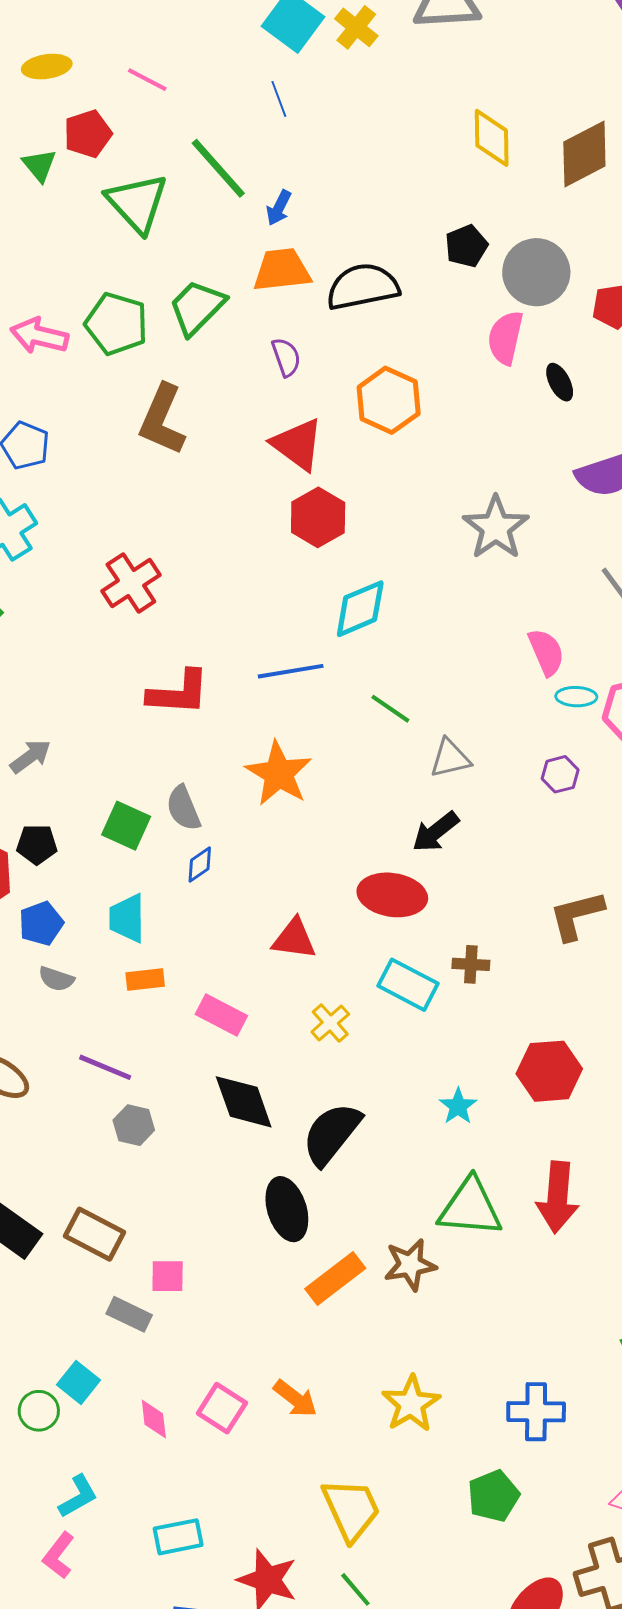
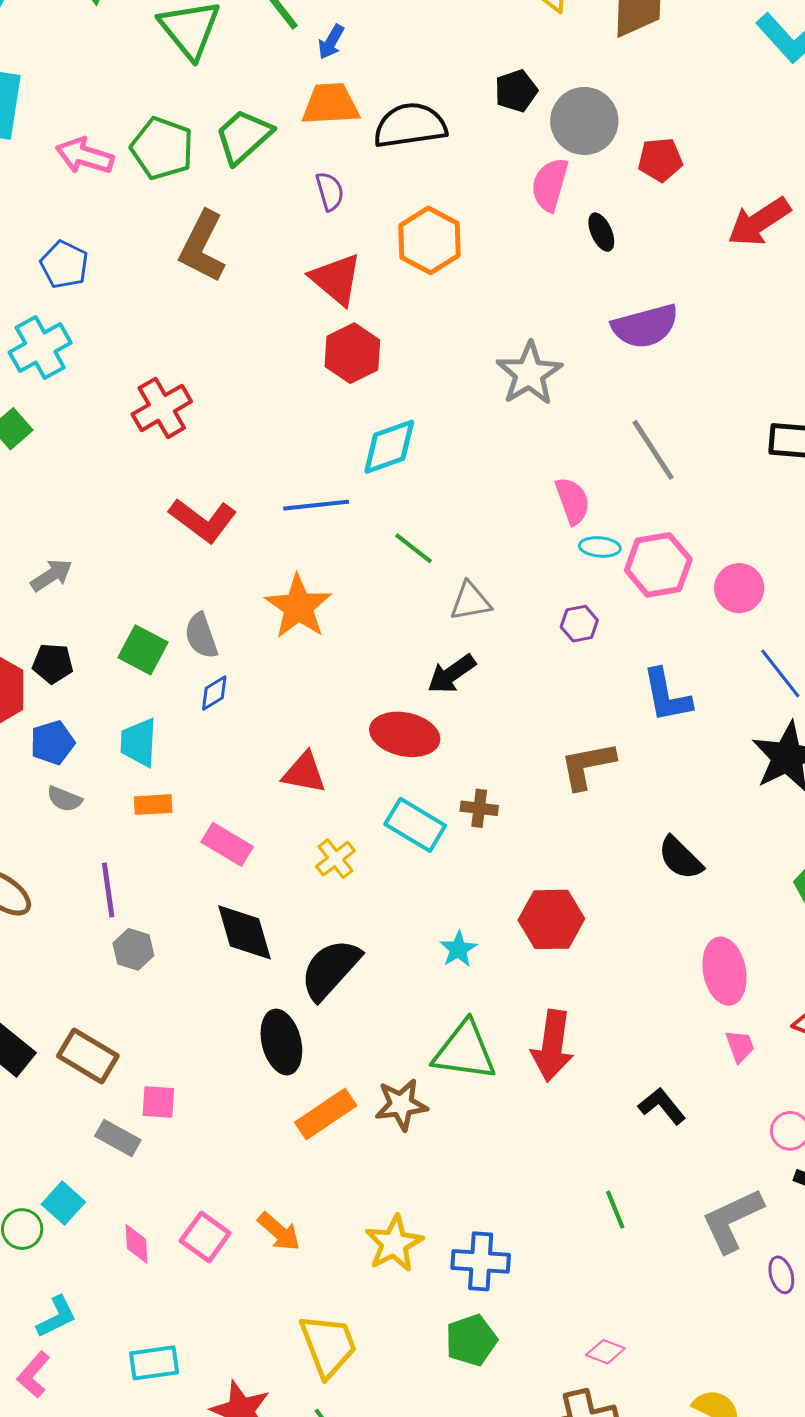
red L-shape: (178, 693) -> (203, 520), turned 30
purple line: (105, 1067) -> (108, 890), turned 56
blue cross: (536, 1412) -> (481, 1261), moved

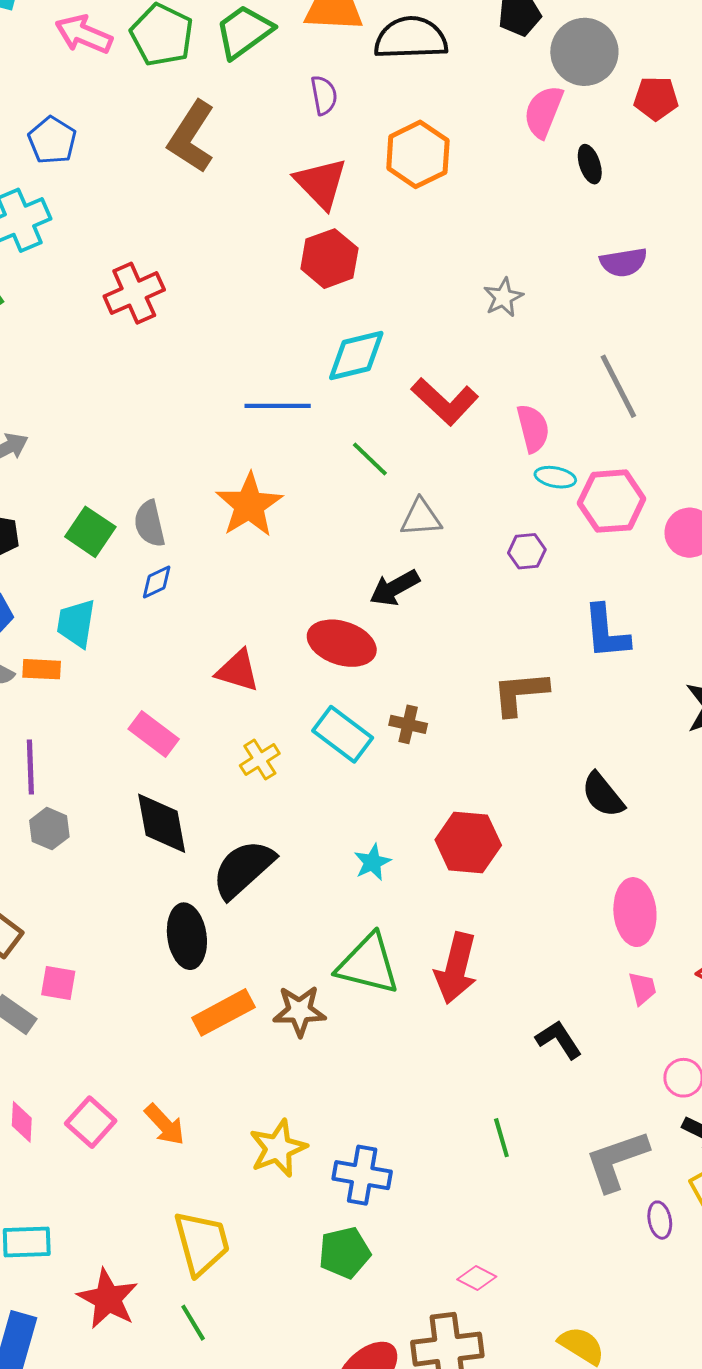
purple semicircle: (645, 326) -> (623, 262), size x0.7
gray star: (529, 374) -> (503, 297), size x0.6
red L-shape: (203, 520) -> (445, 401), moved
orange rectangle: (153, 805) -> (42, 669), moved

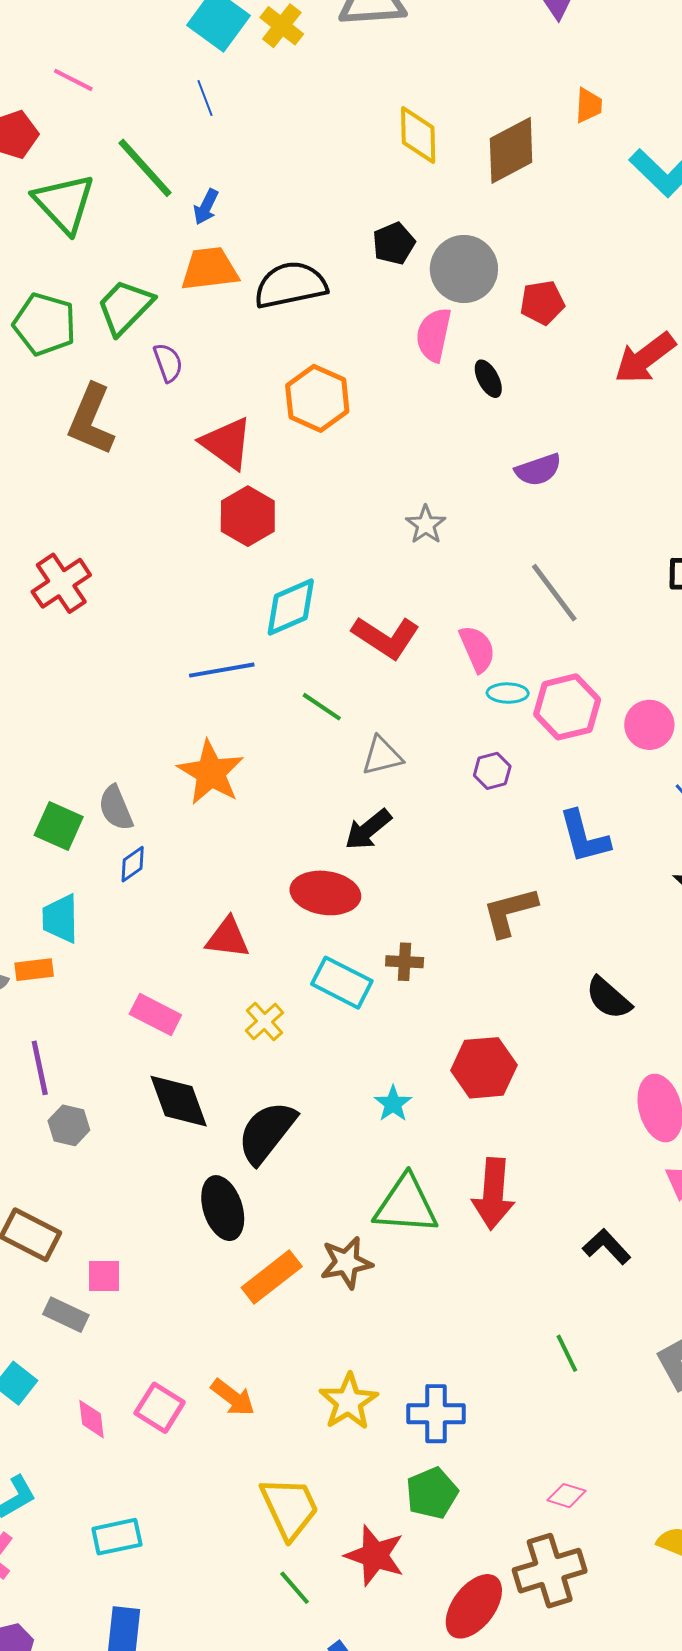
purple semicircle: (324, 95) -> (168, 363), moved
red star: (108, 1299) -> (375, 1555), moved

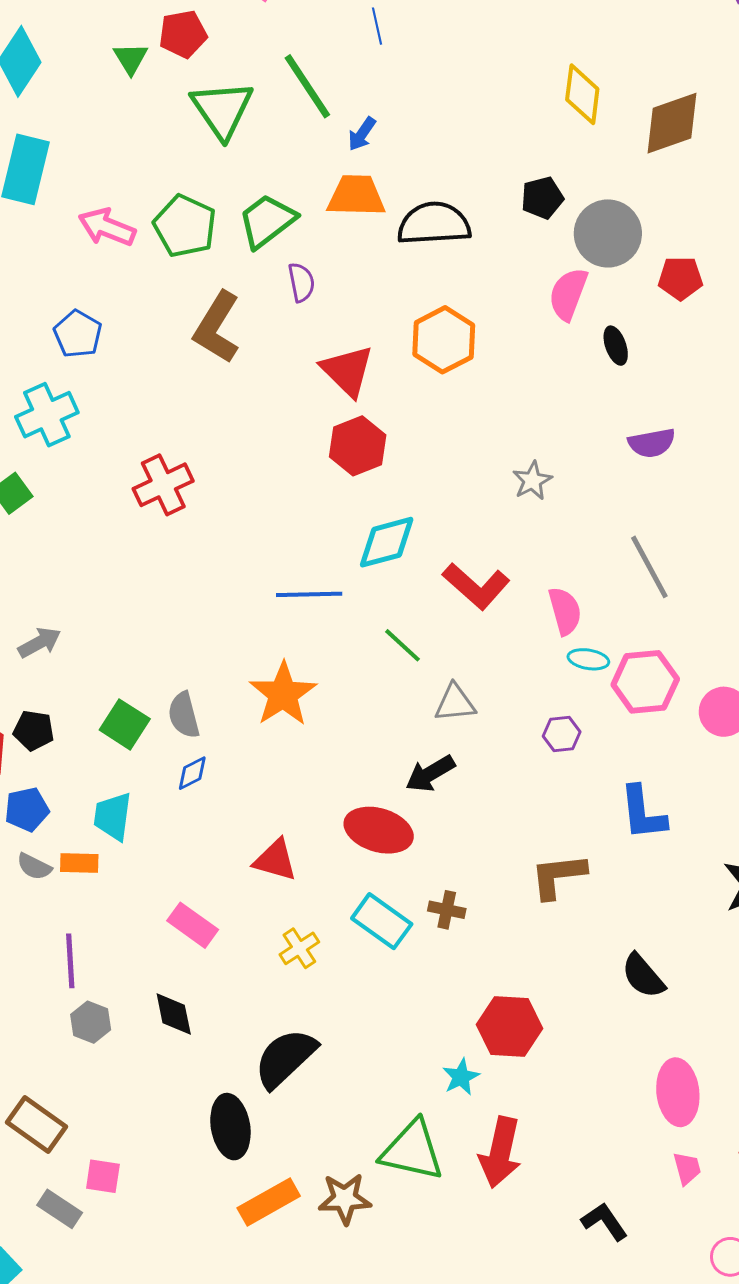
black diamond: (179, 1101) -> (174, 1014), moved, size x0.7
cyan star: (393, 1104) -> (461, 1077), moved

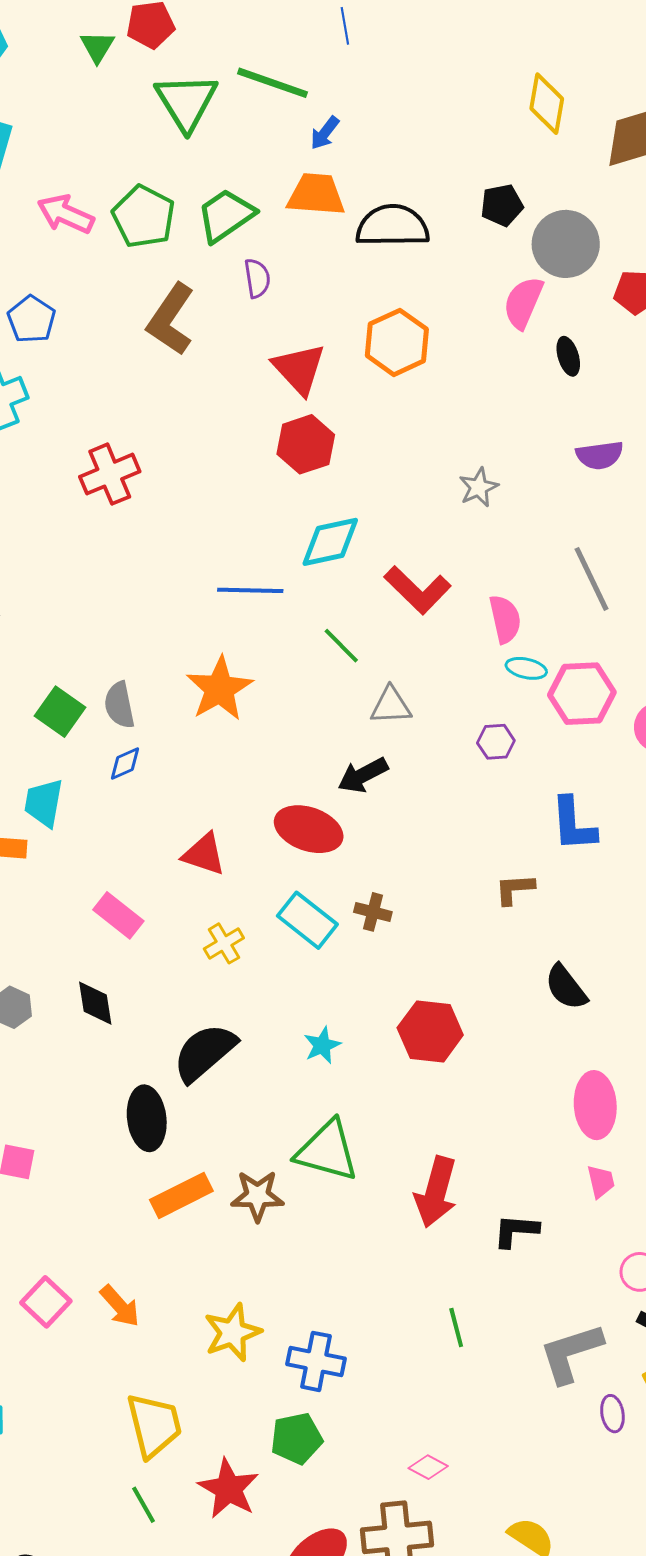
green line: (307, 86) -> (273, 83), turned -40
brown L-shape: (558, 876) -> (515, 889), moved, size x0.7
cyan star: (461, 1077) -> (322, 1045), moved
red arrow: (500, 1152) -> (436, 1192), moved
black L-shape: (605, 1221) -> (516, 1231), turned -54

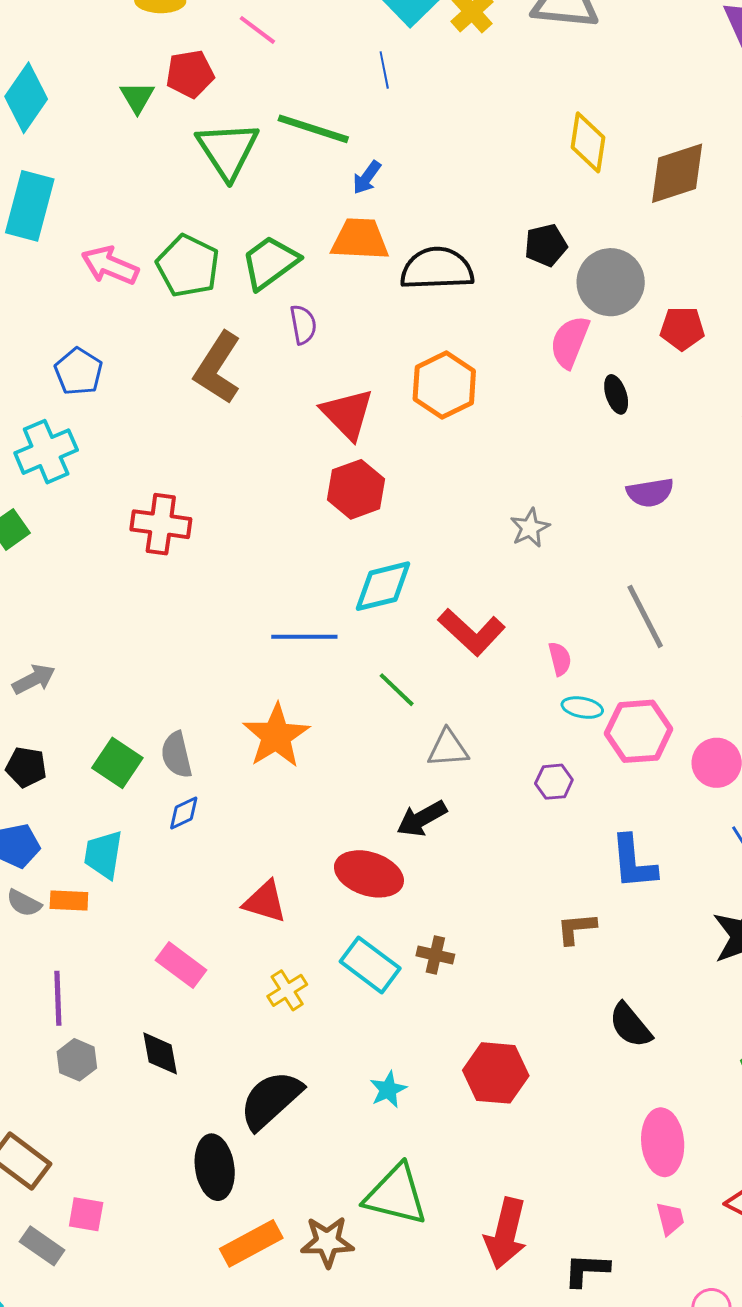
red cross: (110, 474) -> (161, 524), turned 32
pink semicircle: (505, 619) -> (560, 659), size x0.7

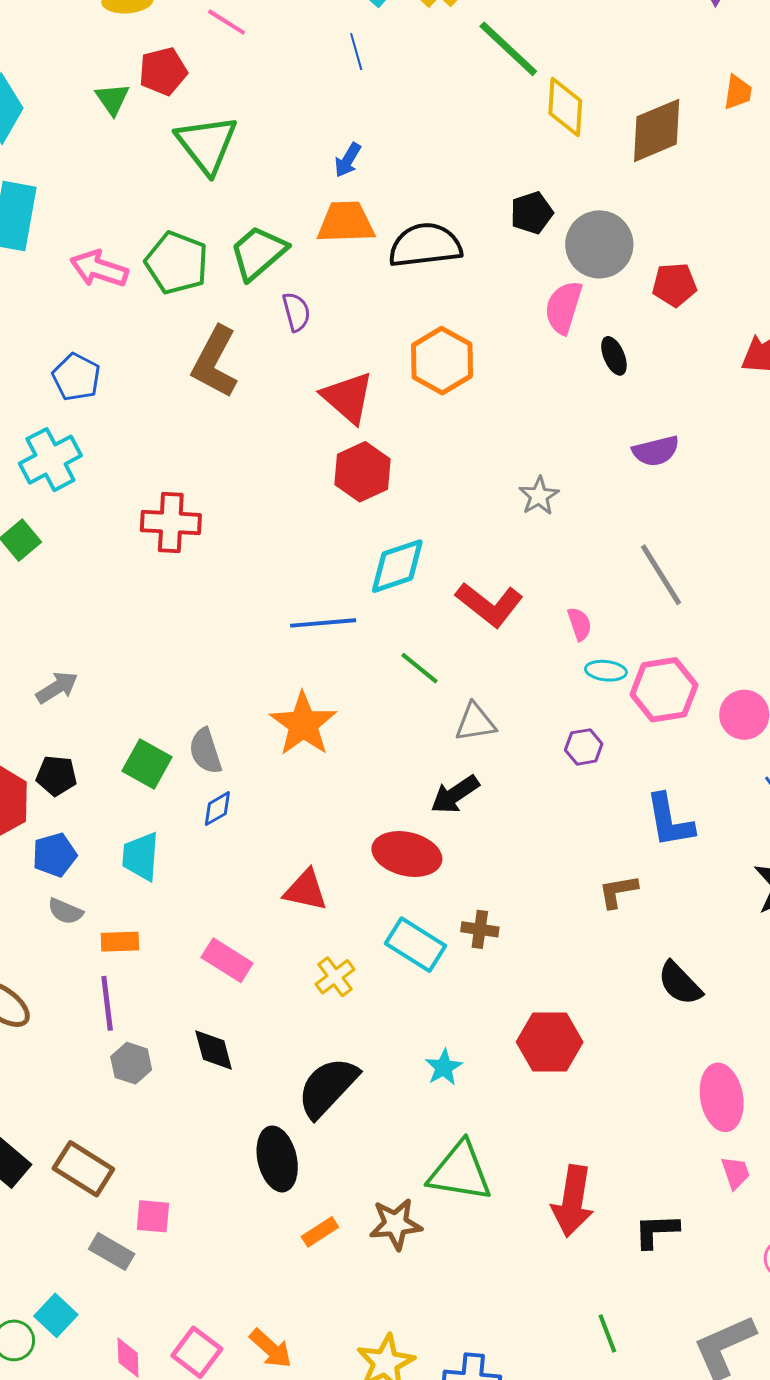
green line: (313, 129) -> (508, 49), moved, turned 30
orange rectangle: (69, 900) -> (120, 942), moved
orange rectangle: (251, 1243) -> (320, 1232), size x0.6

